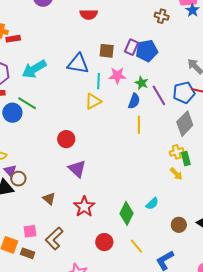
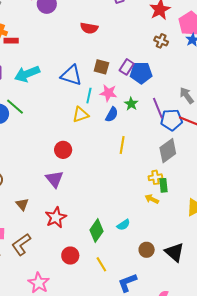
purple line: (159, 95) -> (158, 108), moved
blue semicircle: (134, 101) -> (112, 115), moved
red circle: (66, 139) -> (63, 150), moved
yellow arrow: (176, 174) -> (152, 199), turned 152

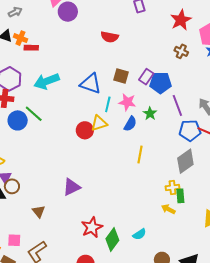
purple line: (158, 108) -> (177, 105), moved
red circle: (63, 150) -> (85, 130), moved
purple triangle: (54, 179) -> (72, 187), turned 42
red star: (56, 217) -> (92, 227), moved

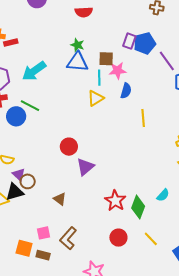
brown square: (121, 76) -> (106, 59), moved
green star: (150, 114) -> (77, 45), moved
red circle: (85, 130) -> (69, 147), moved

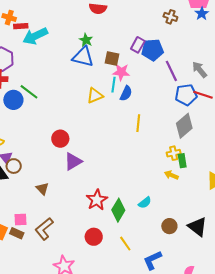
cyan arrow: (34, 71) -> (35, 36), moved
cyan line: (99, 78) -> (113, 85), moved
brown rectangle: (43, 255) -> (17, 233), moved

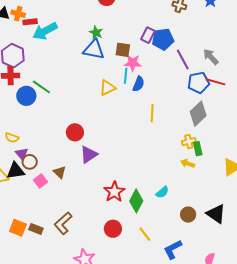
brown triangle: (42, 189) -> (60, 172), moved
pink square: (21, 220) -> (40, 181), moved, turned -32

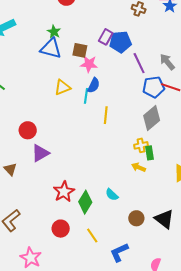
cyan line: (126, 76) -> (86, 96), moved
cyan semicircle: (162, 192) -> (112, 195), turned 80

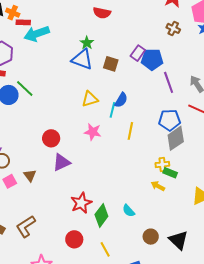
pink star: (89, 64) -> (93, 132), moved
blue pentagon: (154, 87) -> (170, 120), moved
green rectangle: (150, 153) -> (170, 173), turned -64

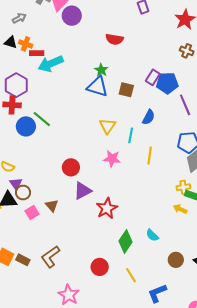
yellow triangle: (90, 99) -> (107, 126), turned -36
blue semicircle: (121, 100) -> (149, 117), moved
red star: (81, 203) -> (107, 208), moved

